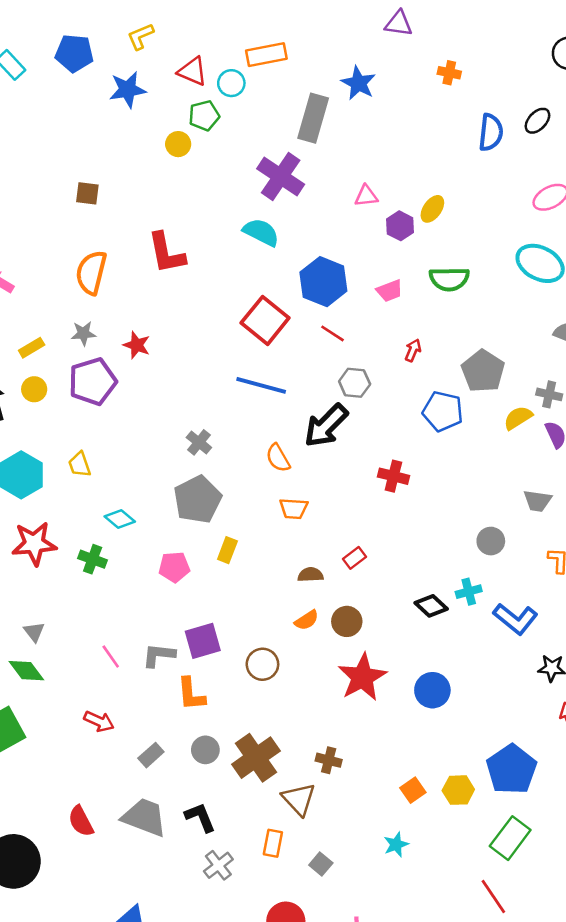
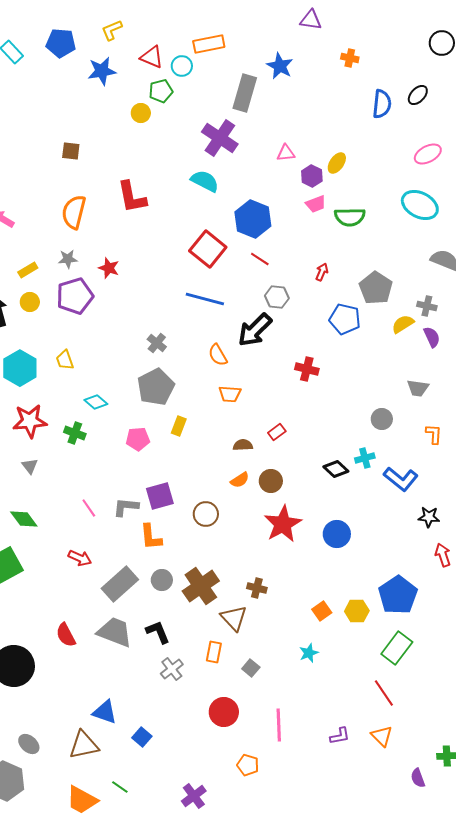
pink trapezoid: (390, 291) -> (316, 204), moved
gray triangle: (34, 632) -> (30, 466), moved
gray rectangle: (151, 755) -> (120, 584), size x1.8

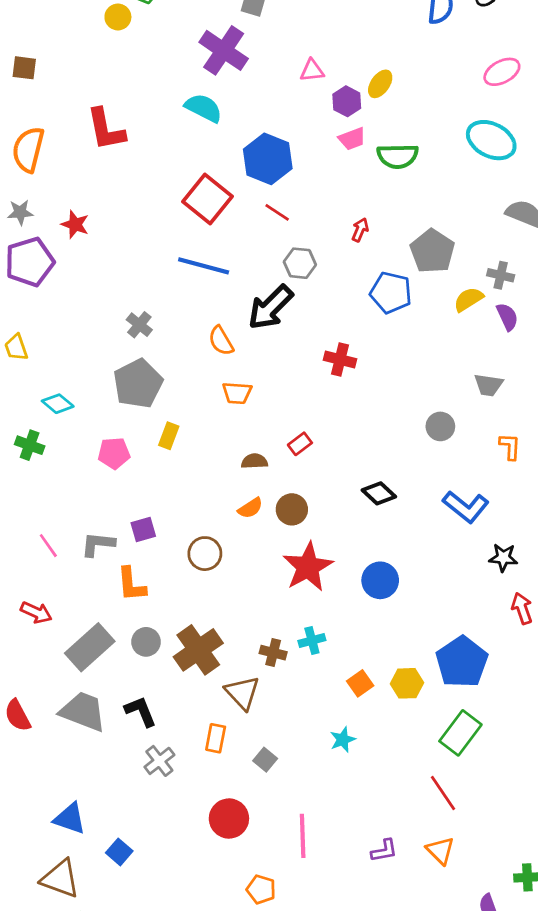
cyan cross: (365, 458) -> (312, 641), moved
purple square: (160, 496) -> (143, 529), size x0.7
brown triangle: (84, 745) -> (60, 879), moved, turned 32

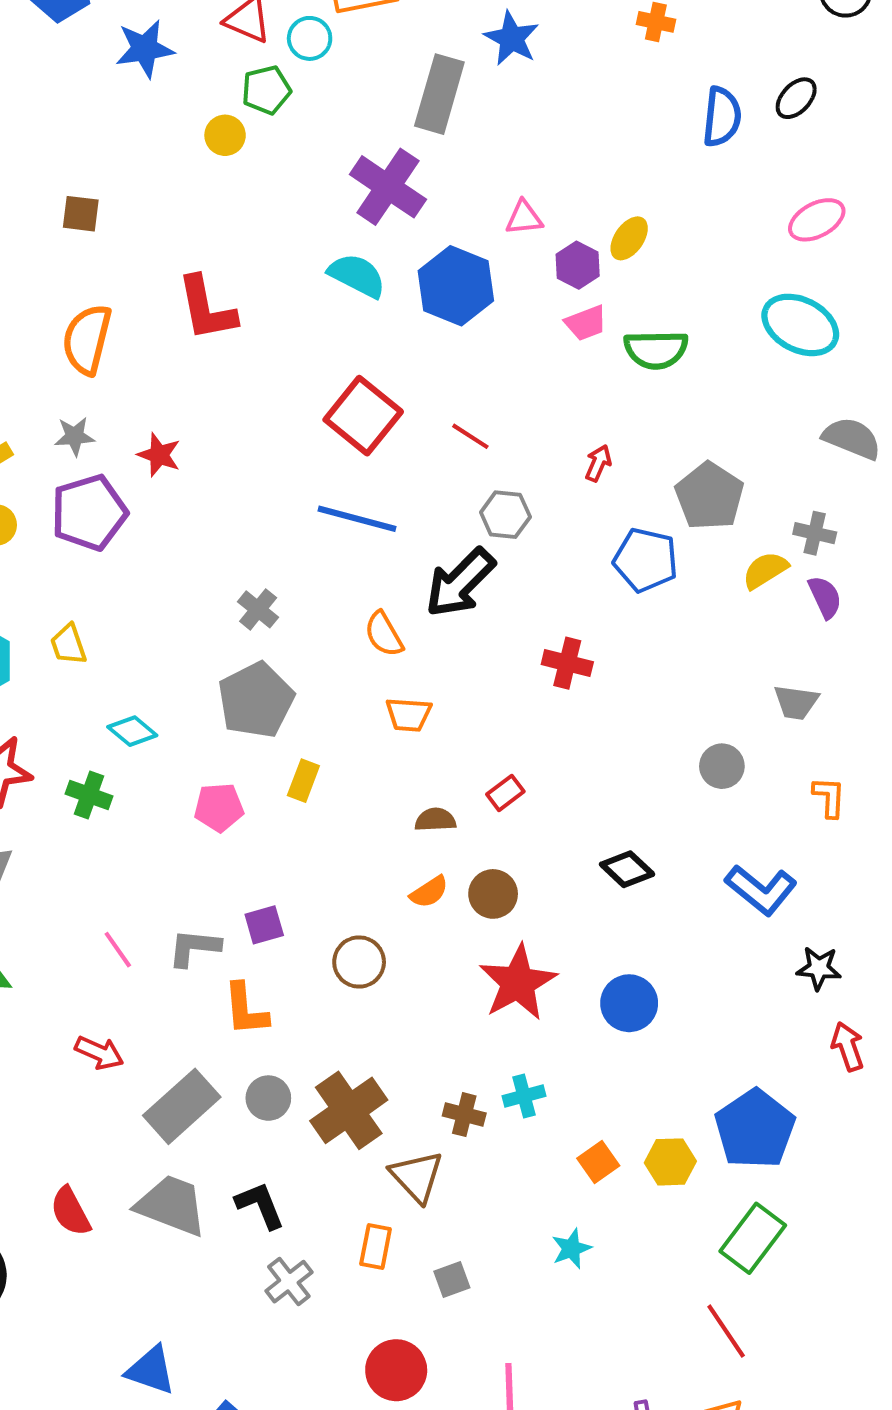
blue hexagon: (268, 159) -> (456, 286), moved
gray square: (265, 760) -> (452, 1279), turned 30

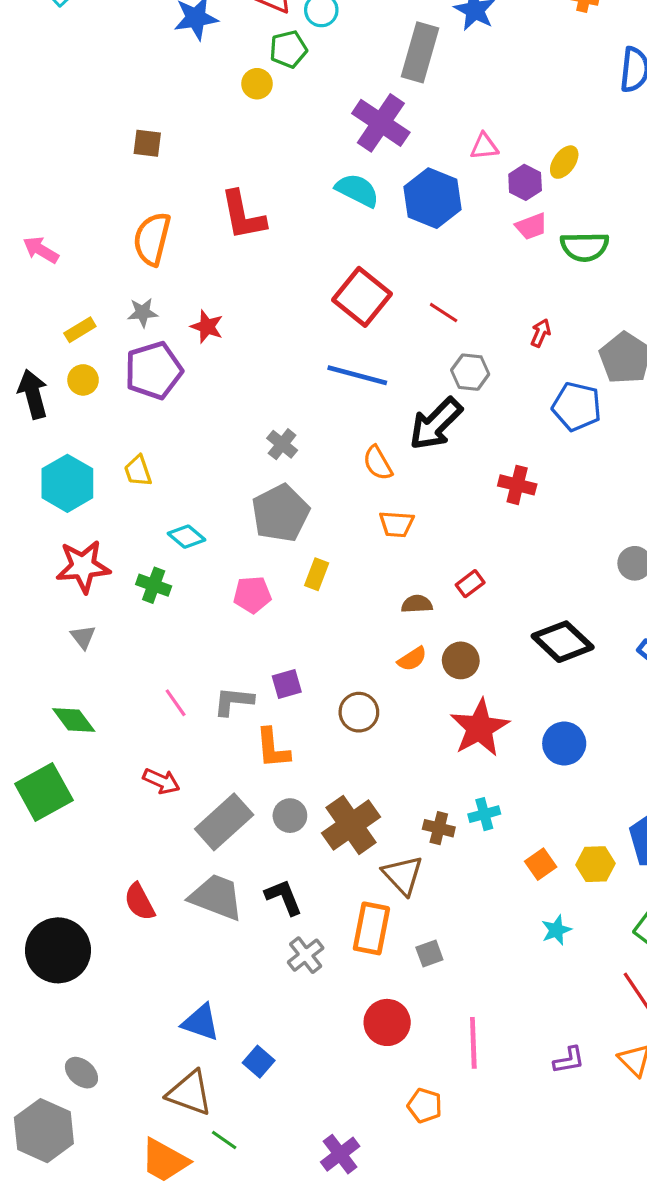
black diamond: (627, 869) -> (563, 642), size x1.5
orange rectangle: (376, 1246) -> (371, 928), size x1.5
cyan star: (571, 1249) -> (556, 930), moved

